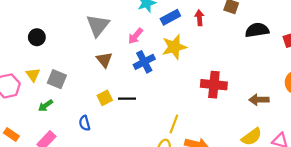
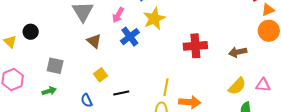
yellow triangle: (33, 75) -> (10, 42), moved
black line: (127, 99) -> (121, 93), moved
green arrow: (46, 106) -> (49, 91), turned -152

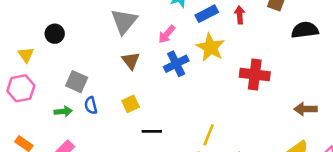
yellow star: (154, 19) -> (211, 47), turned -30
yellow triangle: (10, 42) -> (26, 55), moved
red cross: (195, 46) -> (255, 74), moved
blue semicircle: (87, 100) -> (91, 105), moved

